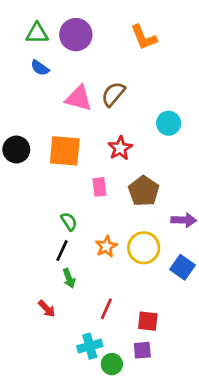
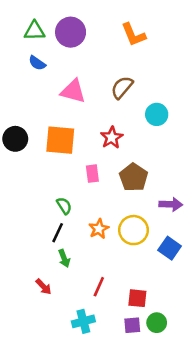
brown semicircle: (113, 94) -> (122, 87), moved
green circle: (112, 364) -> (157, 323), moved

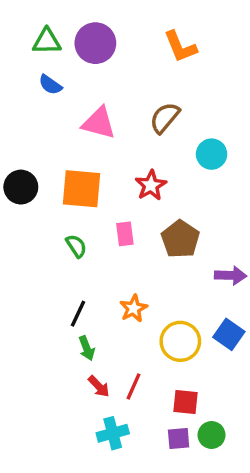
green semicircle: (64, 206) -> (76, 246), moved
yellow circle: (134, 230) -> (180, 341), moved
red arrow: (44, 287) -> (99, 386), moved

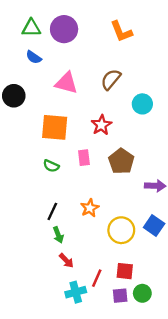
black circle: (21, 187) -> (14, 96), moved
green semicircle: (76, 246) -> (51, 166), turned 147
red line: (134, 386) -> (97, 278), moved

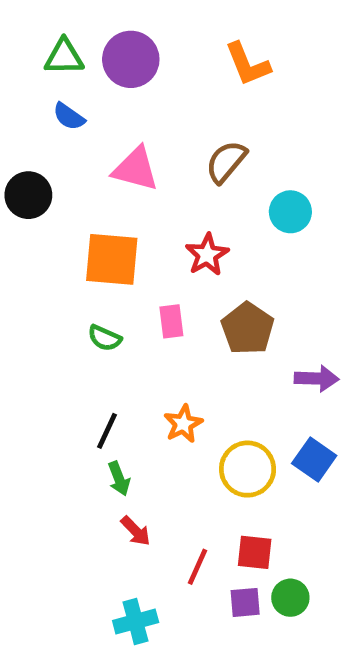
cyan cross: (76, 292) -> (136, 621), moved

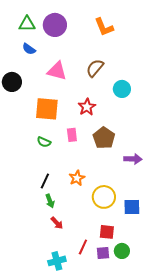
blue square: (314, 460) -> (132, 207), moved, turned -36
red line: (197, 567) -> (83, 247), moved

